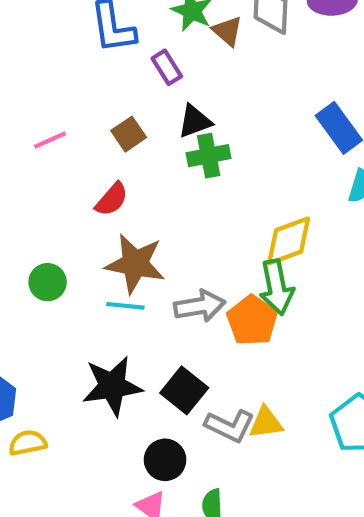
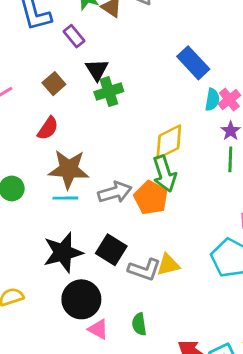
black triangle: (195, 121) -> (97, 70), turned -35
black circle: (165, 460) -> (81, 299), moved, size x1.4

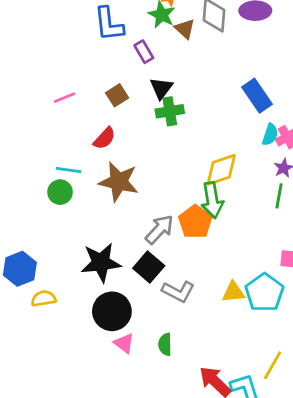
gray arrow: (115, 192) -> (160, 229), moved, turned -40
cyan line: (65, 198) -> (68, 170), moved
yellow triangle: (168, 265) -> (233, 292), moved

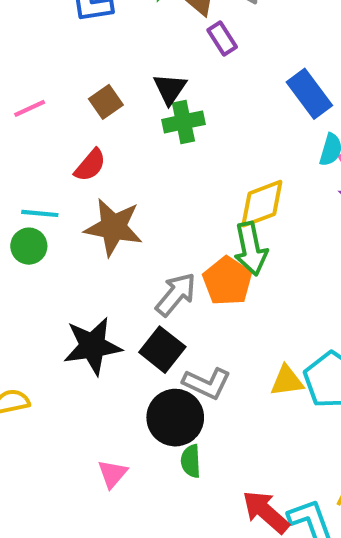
purple rectangle: (144, 52) -> (222, 39), moved
black circle: (112, 311) -> (175, 418), moved
pink triangle: (124, 343) -> (112, 474), moved, turned 35

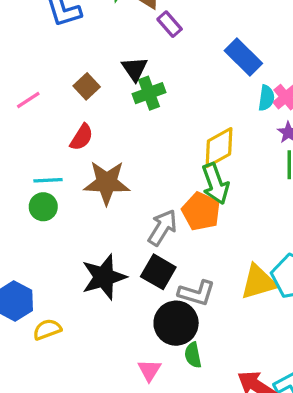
yellow triangle: (287, 381) -> (258, 282), size x1.4
pink triangle: (112, 474) -> (149, 370), moved

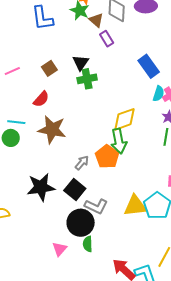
gray arrow: (163, 228) -> (82, 163), size x0.7

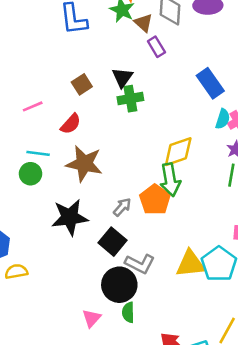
pink line: (12, 71) -> (33, 106), moved
black star: (41, 187) -> (70, 217), moved

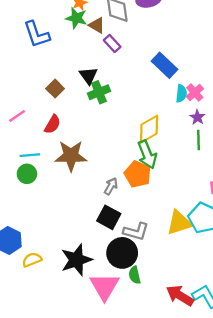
black star: (70, 217) -> (76, 260), moved
pink triangle: (92, 318) -> (104, 286), size x1.8

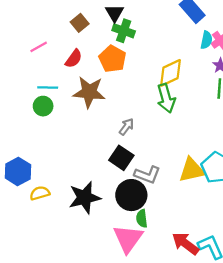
green cross: (99, 92) -> (124, 31), turned 35
orange pentagon: (138, 174) -> (113, 59), moved
pink triangle: (104, 286) -> (128, 239), moved

